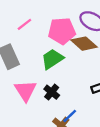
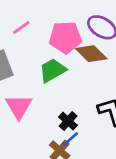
black cross: (52, 92) -> (68, 121), moved

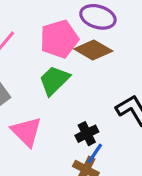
black cross: (68, 121) -> (87, 134), turned 36

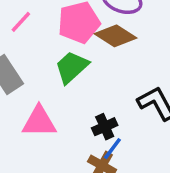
pink triangle: (27, 132) -> (39, 122), turned -48

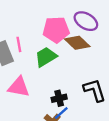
pink line: (21, 22) -> (19, 44), moved, turned -64

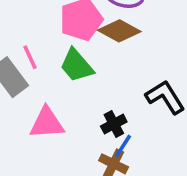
green trapezoid: (46, 57) -> (77, 65), turned -85

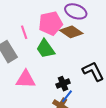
pink line: (30, 57) -> (24, 32), moved

